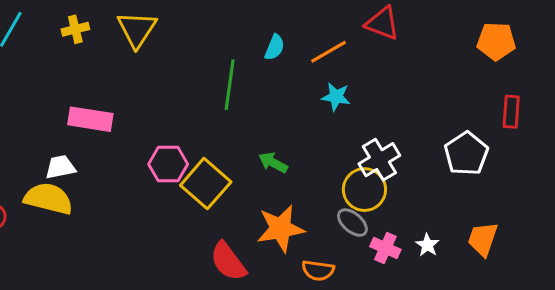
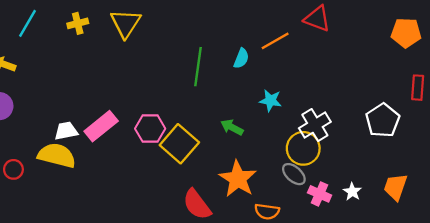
cyan semicircle: (275, 47) -> (241, 58), moved
cyan star: (336, 97) -> (270, 100), moved
pink rectangle: (90, 119) -> (101, 126), moved, turned -48
orange star: (281, 229) -> (238, 179), turned -30

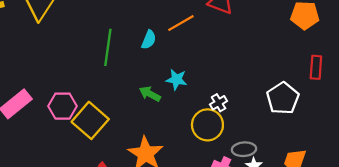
white cross: (315, 125) -> (219, 103), size x0.6
green arrow: (232, 127) -> (150, 94), moved
gray ellipse: (294, 174) -> (244, 149), moved, turned -45

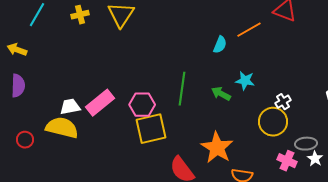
green line: (108, 47) -> (182, 89), moved
yellow square: (90, 120) -> (151, 129), moved, turned 36

